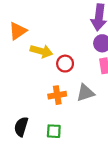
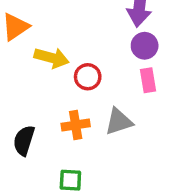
black semicircle: (21, 127) -> (24, 141), moved

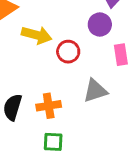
purple circle: (145, 46) -> (100, 25), moved
orange cross: (76, 125) -> (49, 106), moved

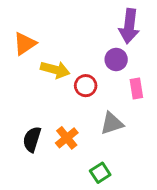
orange cross: (49, 106) -> (67, 138), turned -30
green square: (53, 142) -> (100, 173), moved, turned -36

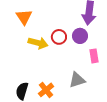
orange triangle: (25, 44) -> (24, 17), moved, turned -30
red circle: (86, 86) -> (59, 37), moved

